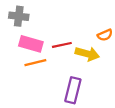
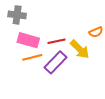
yellow arrow: (87, 54) -> (80, 49), turned 30
purple rectangle: (73, 90) -> (55, 62), moved, turned 30

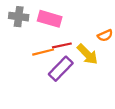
pink rectangle: (28, 40) -> (50, 19), moved
orange line: (32, 57) -> (43, 52), moved

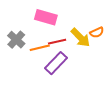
gray cross: (19, 17) -> (16, 40), moved, turned 36
yellow arrow: (87, 54) -> (80, 38), moved

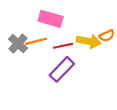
yellow arrow: (80, 38) -> (89, 41), turned -35
orange line: (40, 48) -> (36, 41), moved

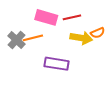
red line: (63, 46) -> (72, 17), moved
purple rectangle: (62, 69) -> (57, 64), turned 55

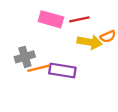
orange line: (33, 38) -> (38, 68), moved
gray cross: (16, 40) -> (25, 57), moved, turned 30

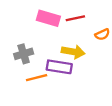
yellow arrow: (90, 42) -> (73, 52), moved
orange line: (38, 68) -> (37, 78), moved

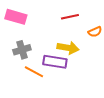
pink rectangle: (48, 18) -> (16, 17), moved
orange line: (37, 78) -> (34, 72), turned 42

